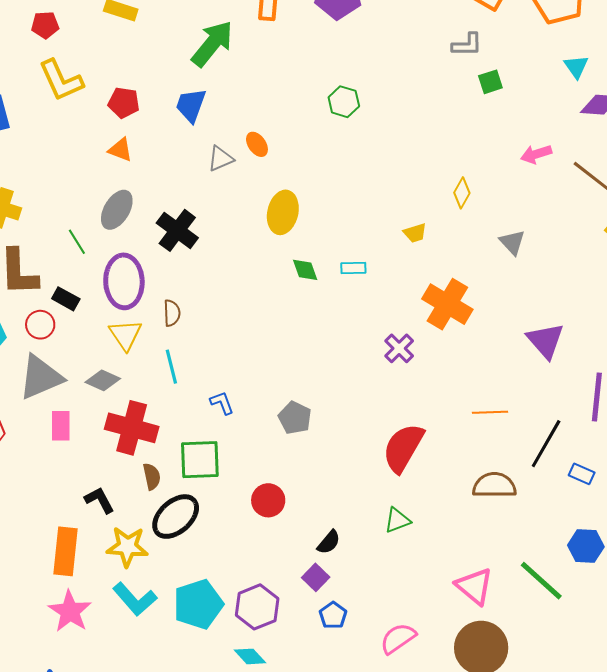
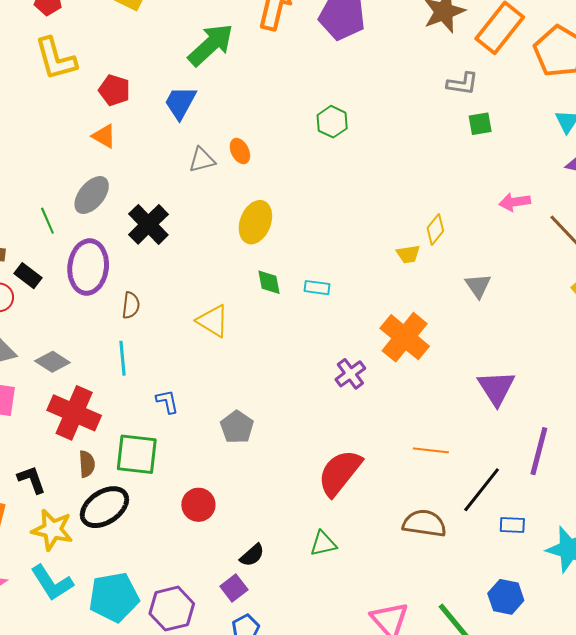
yellow trapezoid: (415, 233) -> (408, 254), moved
yellow triangle: (125, 335) -> (213, 321), moved, turned -33
blue rectangle: (582, 474) -> (512, 525), turned -30

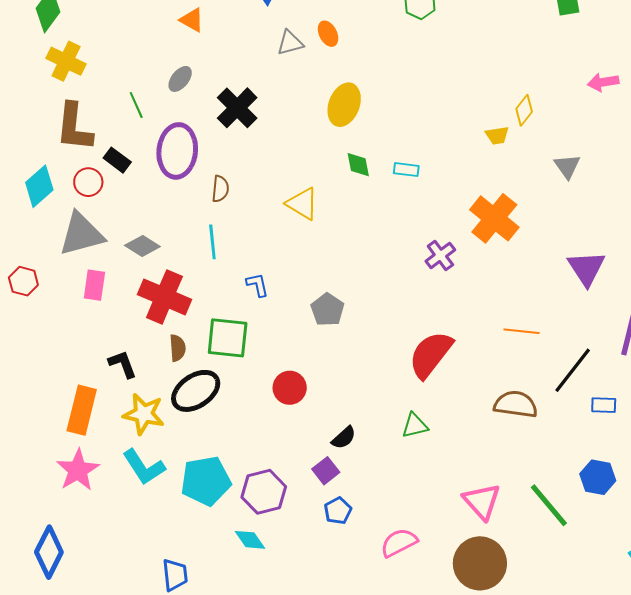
gray ellipse: (92, 195) -> (180, 79), size x0.7

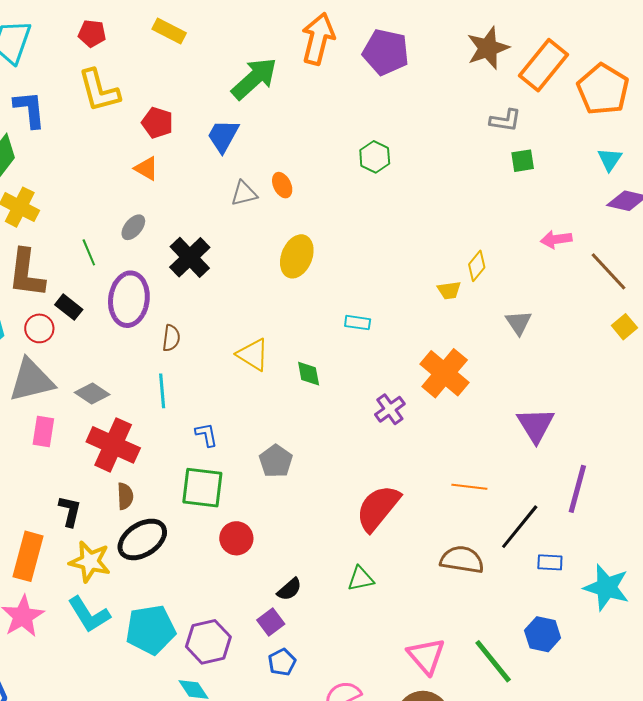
green diamond: (358, 165) -> (309, 374), moved
green square: (228, 338) -> (202, 488), moved
black L-shape: (123, 364) -> (70, 511), turned 32

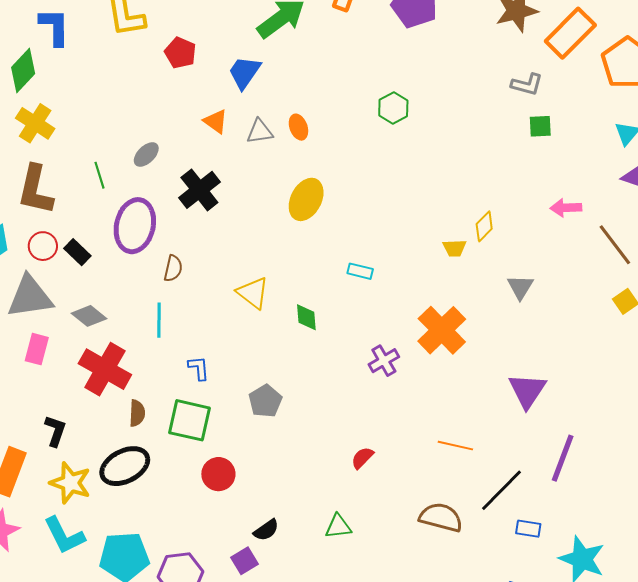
orange triangle: (146, 168) -> (216, 121), moved
black rectangle: (69, 307) -> (77, 252), moved
brown semicircle: (125, 496) -> (137, 413), moved
red semicircle: (378, 508) -> (362, 458), size x0.5

